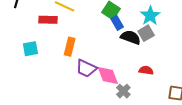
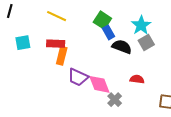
red rectangle: (48, 20) -> (56, 44), moved
gray square: (146, 33) -> (146, 43), moved
cyan square: (30, 49) -> (23, 43), moved

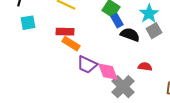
cyan square: (23, 43) -> (28, 23), moved
orange rectangle: (62, 56) -> (71, 44), turned -72
gray cross: (115, 100) -> (123, 87), size x1.6

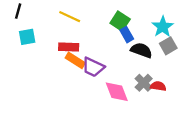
purple trapezoid: (87, 65) -> (93, 67), moved
gray cross: (123, 87) -> (144, 83), moved, size x0.7

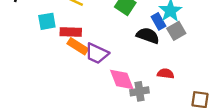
blue rectangle: (127, 35) -> (158, 21), moved
cyan square: (27, 37) -> (47, 21), moved
gray cross: (144, 83) -> (140, 91), moved, turned 36

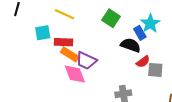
gray square: (176, 31) -> (155, 70), moved, turned 35
red semicircle: (166, 74) -> (143, 62), moved, turned 136
pink diamond: (122, 79) -> (75, 74), moved

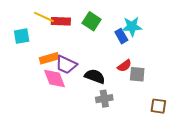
cyan star: (150, 23) -> (132, 27), turned 30
red rectangle: (63, 42) -> (61, 21), moved
black semicircle: (131, 45) -> (95, 76), moved
orange rectangle: (70, 54) -> (49, 58), turned -48

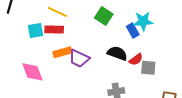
red rectangle: (61, 21) -> (54, 29), moved
black semicircle: (95, 76) -> (117, 53), moved
pink diamond: (54, 78) -> (32, 72), moved

